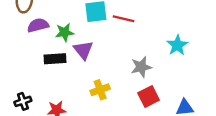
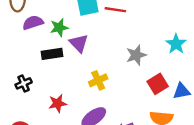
cyan star: (177, 45) -> (176, 44), moved
red square: (149, 96) -> (158, 84), moved
black cross: (23, 101) -> (24, 83), moved

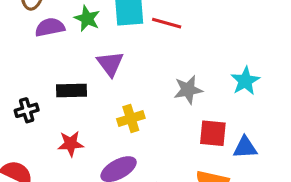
green star: (59, 27) -> (87, 19), moved, turned 30
black rectangle: (52, 54) -> (71, 91), moved
red square: (158, 84) -> (213, 133), turned 30

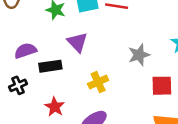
purple semicircle: (50, 27) -> (25, 51), moved
red star: (71, 144) -> (55, 107), turned -30

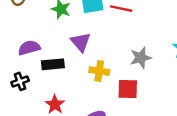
yellow cross: (98, 82) -> (99, 71), moved, turned 30
red square: (162, 86) -> (128, 89), moved

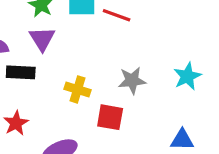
purple triangle: (81, 42) -> (42, 39), moved

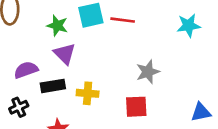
cyan star: (187, 76) -> (189, 25), moved, turned 30
yellow cross: (78, 89) -> (88, 93), moved

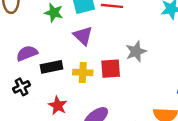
purple triangle: (65, 54) -> (83, 36), moved
red square: (136, 107) -> (111, 69), moved

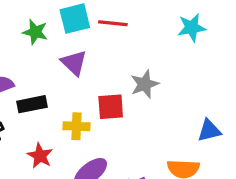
yellow cross: (83, 72) -> (76, 126), moved

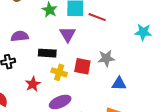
black rectangle: (32, 104) -> (47, 53), moved
blue triangle: (209, 131) -> (119, 84), moved

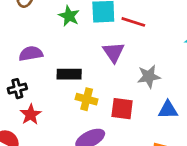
purple triangle: (68, 34) -> (114, 52), moved
red square: (82, 66) -> (122, 109), moved
red star: (33, 84) -> (31, 115), moved

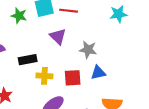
gray star: (149, 76) -> (88, 50), turned 30
blue triangle: (168, 110) -> (98, 73), moved

